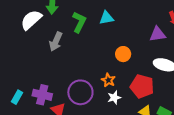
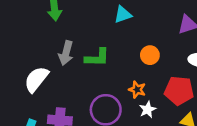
white semicircle: (31, 20) -> (36, 79), moved
green L-shape: (79, 22) -> (97, 58), moved, turned 75

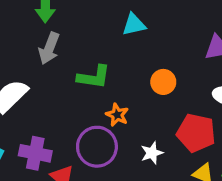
gray arrow: (66, 53) -> (49, 48), moved
orange star: (137, 90) -> (117, 115), moved

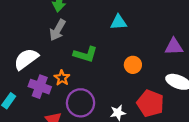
orange star: (117, 115) -> (62, 78), moved
purple cross: (35, 153) -> (40, 87), moved

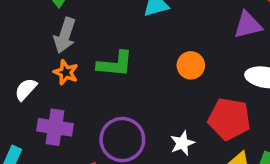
white semicircle: (26, 59) -> (26, 89), size x0.6
orange star: (62, 78) -> (66, 72), moved

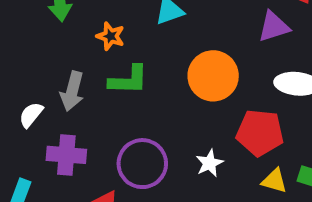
gray arrow: (65, 35) -> (72, 91), moved
orange circle: (191, 65) -> (213, 76), size x1.6
orange star: (66, 72) -> (110, 36), moved

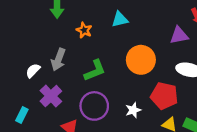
green L-shape: (128, 80) -> (95, 70), moved, turned -30
purple cross: (66, 155) -> (51, 96), turned 35

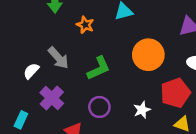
gray arrow: (58, 60) -> (58, 58), turned -60
red pentagon: (164, 96) -> (175, 93), turned -30
purple circle: (94, 106) -> (99, 107), size x0.7

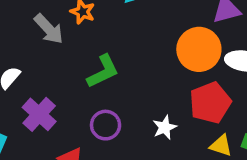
orange circle: (148, 55) -> (199, 49), moved
gray arrow: (58, 58) -> (49, 29), moved

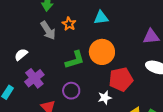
orange circle: (199, 49) -> (102, 52), moved
red pentagon: (210, 103) -> (121, 79), moved

